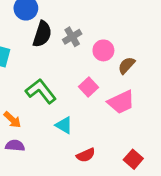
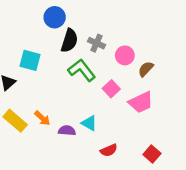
gray cross: (72, 37) -> (96, 43), turned -35
green L-shape: (41, 91) -> (82, 70), moved
purple semicircle: (15, 146) -> (67, 131), moved

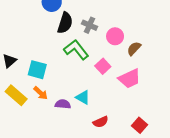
cyan square: (30, 60) -> (37, 70), moved

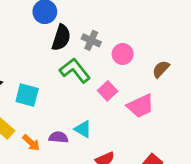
brown semicircle: (134, 49) -> (161, 69), moved
orange arrow: (41, 93) -> (31, 143), moved

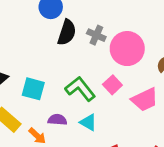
pink circle: (123, 54) -> (127, 49), size x1.6
green L-shape: (75, 70) -> (80, 89), moved
purple semicircle: (58, 137) -> (57, 120), moved

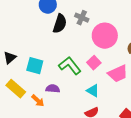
gray cross: (96, 35) -> (82, 18), moved
cyan triangle: (88, 122) -> (93, 91), moved

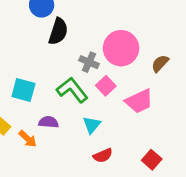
gray cross: (82, 18) -> (89, 62), moved
cyan triangle: (93, 91) -> (92, 125), moved, turned 40

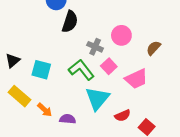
pink circle: (121, 48) -> (121, 35), size x0.7
purple semicircle: (49, 122) -> (68, 119), moved
cyan triangle: (92, 125) -> (97, 98), size x1.6
red semicircle: (103, 156) -> (123, 116), moved

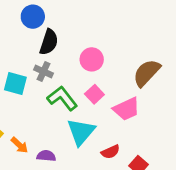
pink circle: (121, 35) -> (92, 59), moved
gray cross: (95, 47) -> (44, 72), moved
brown semicircle: (154, 48) -> (147, 73), size x1.6
cyan square: (41, 70) -> (15, 84), moved

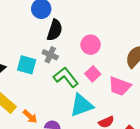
pink trapezoid: (127, 109) -> (120, 86), turned 45
cyan triangle: (81, 132) -> (82, 105), turned 30

